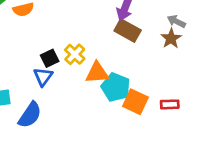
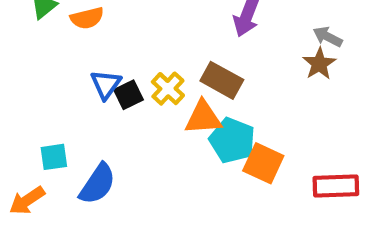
brown rectangle: (128, 31) -> (222, 80), moved
blue triangle: (43, 77) -> (106, 84), moved
red rectangle: (170, 104) -> (336, 186), moved, size x1.5

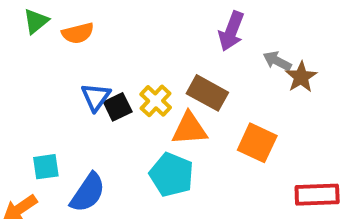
gray arrow: (328, 37) -> (277, 61), moved
cyan pentagon: (232, 140) -> (171, 175), moved
orange square: (263, 163) -> (257, 143), moved

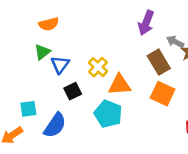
green triangle: (36, 21) -> (42, 52), moved
brown rectangle: (207, 93) -> (159, 62), moved, turned 30
black square: (118, 107) -> (73, 91), moved

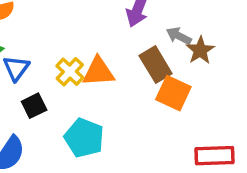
orange triangle: (120, 85) -> (98, 72), moved
orange square: (163, 94) -> (173, 93), moved

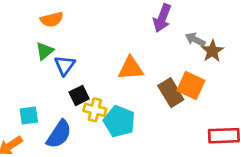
brown rectangle: (156, 65) -> (171, 93), moved
yellow cross: (70, 72) -> (95, 110), moved, turned -30

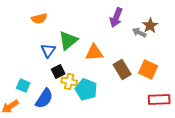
green triangle: (45, 51) -> (68, 40), moved, size x1.5
brown star: (212, 51) -> (150, 26), moved
orange square: (191, 85) -> (148, 70), moved
cyan square: (29, 116) -> (23, 86), turned 32

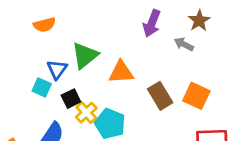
brown star: (150, 26) -> (199, 21), moved
yellow cross: (69, 82) -> (86, 113), turned 35
cyan square: (23, 86) -> (42, 87), moved

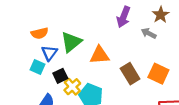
orange semicircle: (44, 25) -> (40, 33), moved

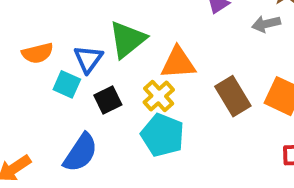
orange semicircle: (40, 33) -> (38, 53), moved
gray arrow: (149, 33) -> (266, 24), turned -40
yellow cross: (72, 87) -> (159, 96), moved

